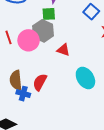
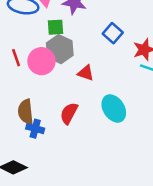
blue square: (91, 12) -> (113, 33), moved
green square: (49, 14) -> (55, 27), moved
red semicircle: (40, 82) -> (69, 113), moved

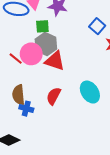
blue square: (113, 33) -> (97, 26), moved
red line: (16, 58) -> (16, 59), moved, turned -32
red triangle: (86, 73) -> (55, 61), moved, size x1.5

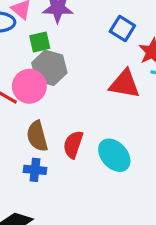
red triangle: (55, 61) -> (125, 84), moved
cyan ellipse: (90, 92) -> (114, 155), moved
brown semicircle: (18, 95) -> (37, 136), moved

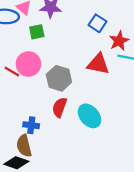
gray hexagon: (49, 68) -> (59, 78), moved
brown semicircle: (37, 136) -> (24, 146), moved

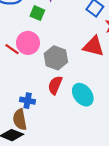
green square: (37, 32) -> (37, 13), turned 32

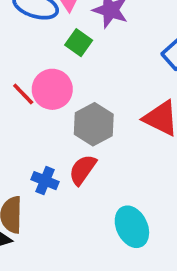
cyan ellipse: (83, 95) -> (132, 227), moved
blue cross: (28, 101) -> (45, 181), moved

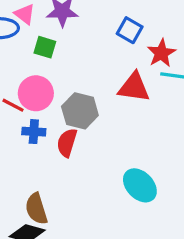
red semicircle: (83, 170) -> (67, 143), moved
blue cross: (45, 181) -> (34, 132), moved

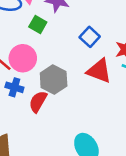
blue square: (130, 30) -> (90, 37), moved

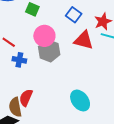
pink circle: (23, 58) -> (44, 36), moved
red semicircle: (38, 102) -> (26, 98), moved

